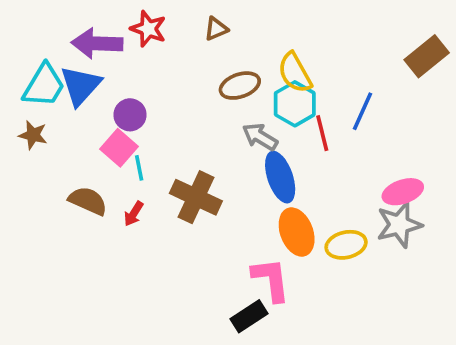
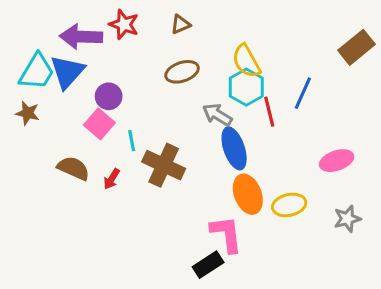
brown ellipse: (240, 86) -> (182, 72), moved
cyan line: (139, 168) -> (132, 141), moved
gray star: (399, 225) -> (347, 219), moved, size x0.7

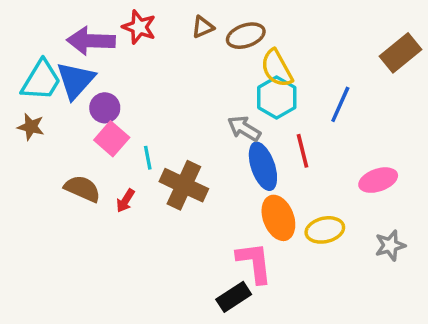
brown ellipse: (182, 72) -> (246, 36), moved
purple circle: (109, 96) -> (105, 108), moved
red line: (269, 112) -> (302, 151), moved

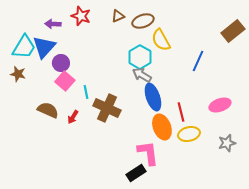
purple arrow: (91, 41) -> (53, 24), size x0.6
cyan hexagon: (277, 98) -> (140, 57), moved
red line: (302, 151) -> (181, 112), moved

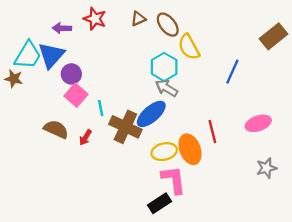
brown ellipse: (143, 21) -> (168, 25), turned 70
brown star: (18, 74) -> (14, 79), moved
blue ellipse: (153, 97) -> (151, 114), moved, turned 68
yellow ellipse: (189, 134) -> (164, 152), moved

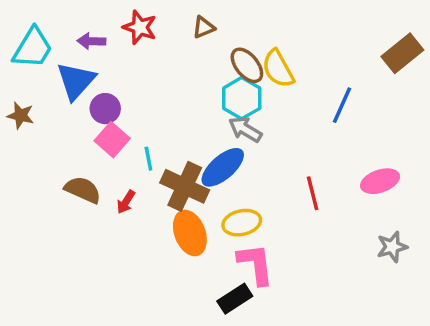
brown ellipse: (168, 25) -> (247, 65), moved
cyan trapezoid: (28, 55) -> (33, 48), moved
orange ellipse: (190, 149) -> (190, 233), moved

